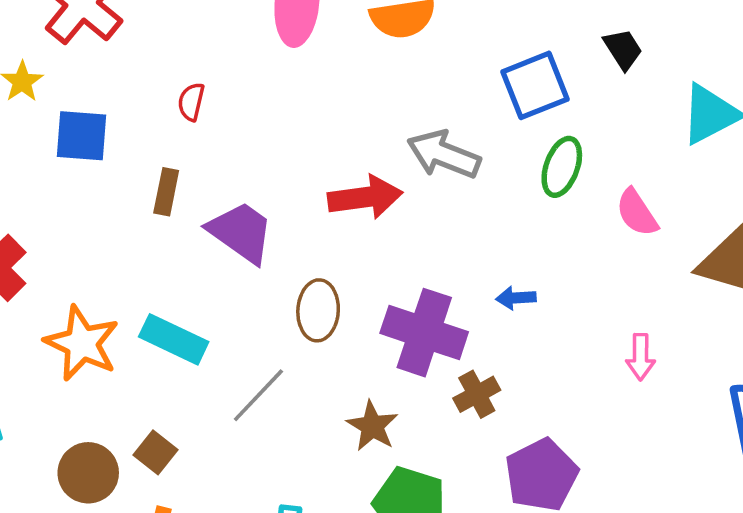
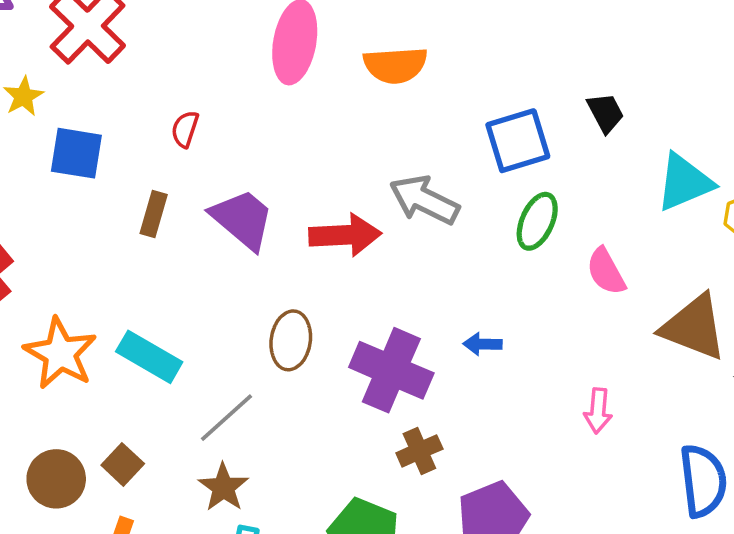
purple trapezoid: (241, 232) -> (243, 219), moved
brown cross: (477, 394) -> (419, 451), moved
brown star: (372, 426) -> (223, 487), moved

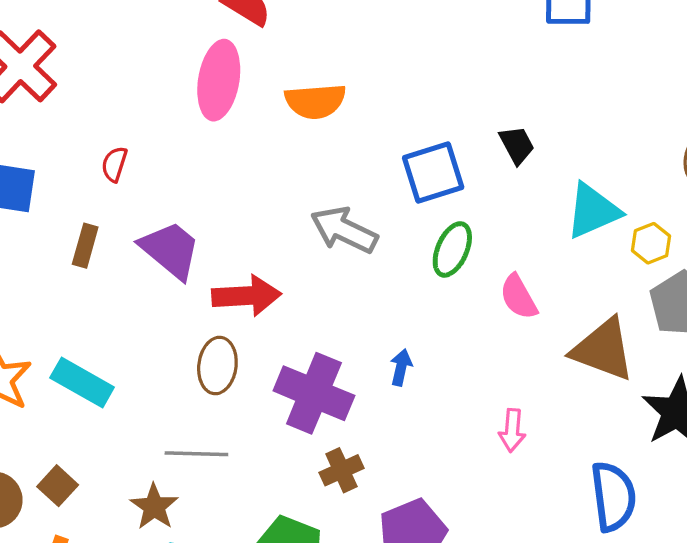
red arrow: (345, 235) -> (247, 296), moved
blue arrow: (482, 344) -> (401, 367), turned 102
gray line: (226, 418) -> (196, 454), moved, turned 44

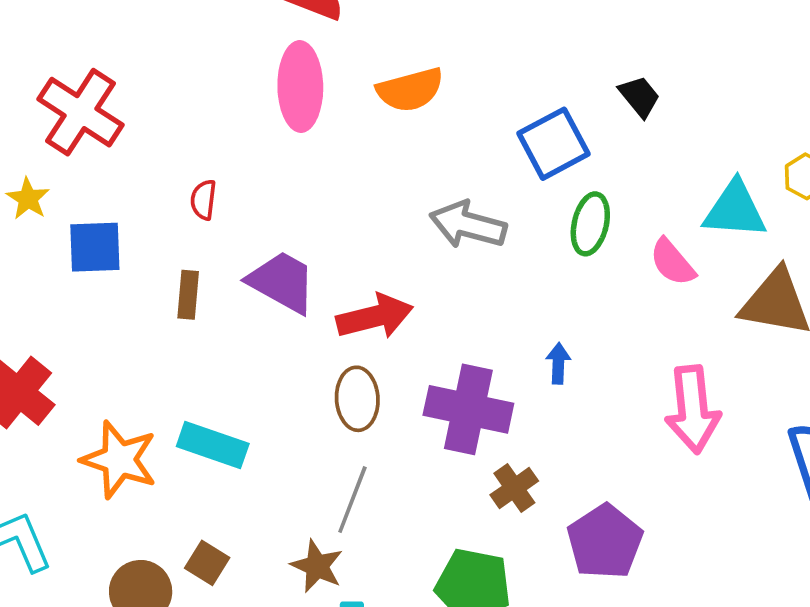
cyan triangle: (593, 211) -> (735, 210), moved, turned 38
pink arrow: (512, 430) -> (693, 409), size x1.8
gray line: (196, 454) -> (352, 500), turned -60

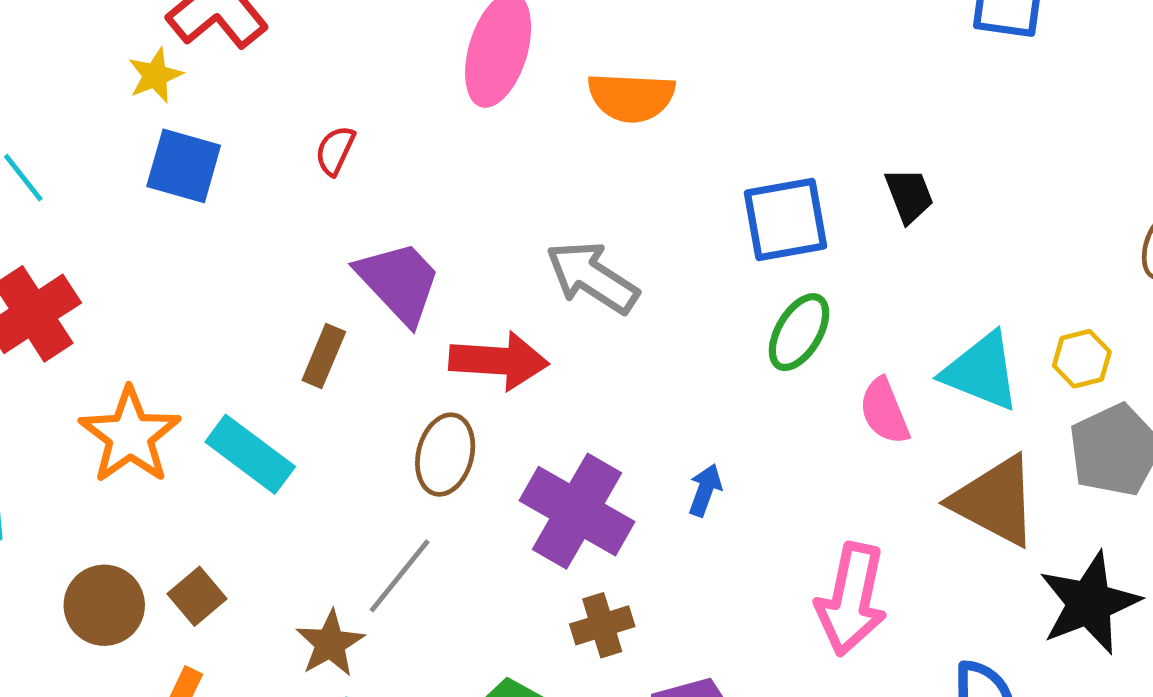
yellow star: (28, 199) -> (155, 75), moved
gray arrow: (468, 225) -> (592, 277), moved
brown rectangle: (188, 295) -> (324, 356), moved

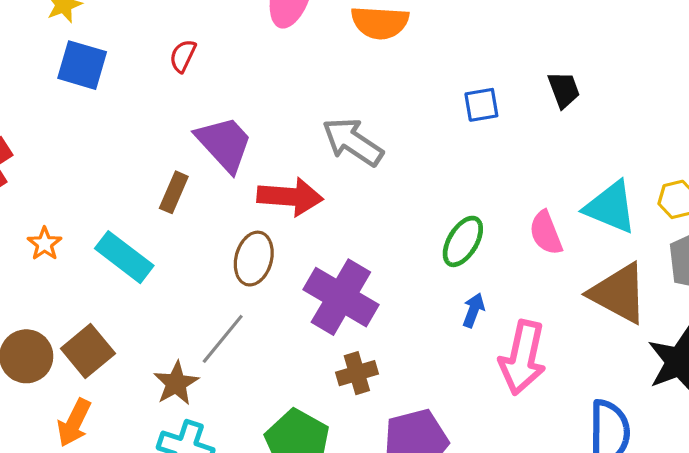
blue square: (785, 219) -> (481, 105), size x0.6
green ellipse: (799, 332) -> (463, 241), moved
orange star: (130, 435) -> (45, 244), size x0.5
blue arrow: (705, 490) -> (474, 310), moved
brown square: (197, 596) -> (88, 351), size x1.4

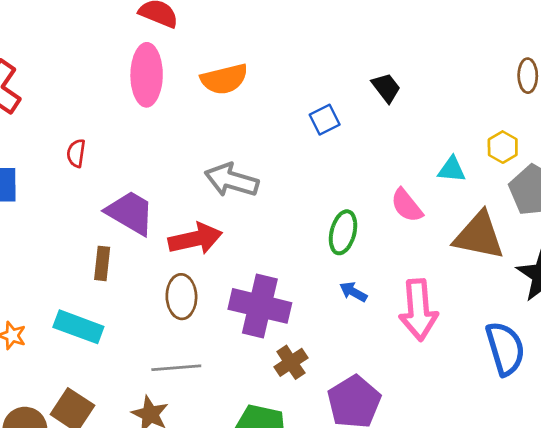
cyan triangle: (610, 207) -> (452, 169), size x0.6
blue arrow: (474, 310) -> (353, 292), moved, turned -64
gray line: (223, 339) -> (176, 368), turned 63

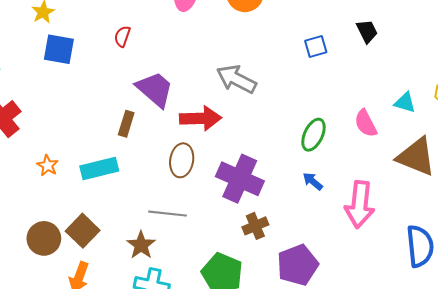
cyan rectangle: (78, 327) -> (99, 168), turned -45

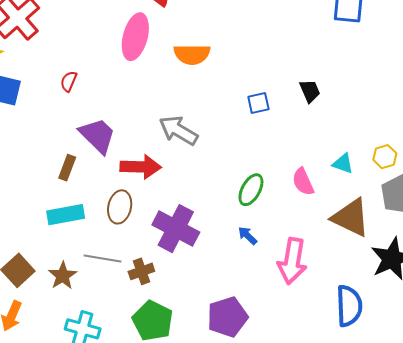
cyan rectangle: (99, 168) -> (66, 215), moved
brown cross: (255, 226) -> (141, 271), moved
brown star: (141, 245) -> (63, 276), moved

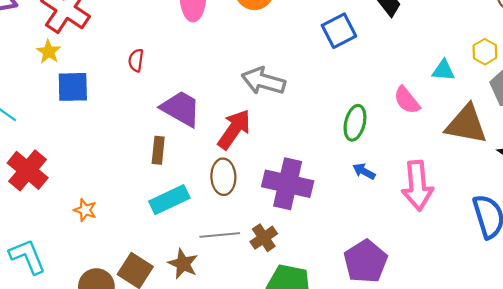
blue square: (258, 103) -> (339, 31), size x1.4
red arrow: (141, 167) -> (234, 129), turned -42

